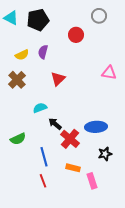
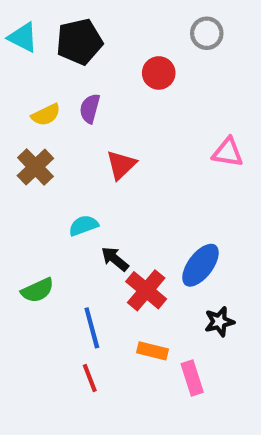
blue ellipse: (96, 127) -> (200, 265), turned -50

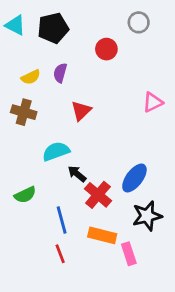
pink triangle: (228, 152) -> (153, 102), turned -35
brown cross: (35, 167) -> (24, 112), turned -30
cyan semicircle: (83, 226) -> (56, 151), size x1.4
black star: (219, 322) -> (147, 216), size x1.5
orange rectangle: (152, 351) -> (102, 235), size x1.4

